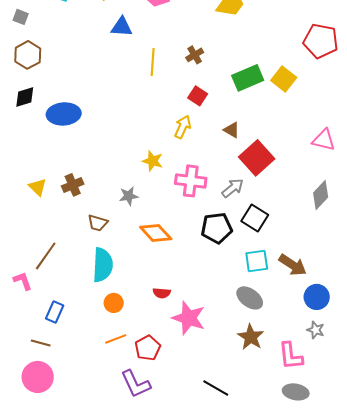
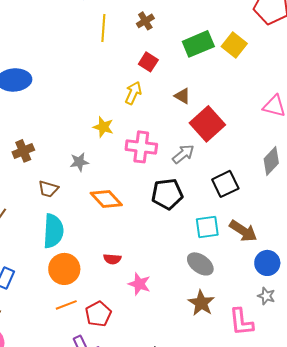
black square: (255, 218) -> (225, 184), moved, turned 32
orange circle: (114, 303) -> (64, 269), size x1.6
pink star: (189, 318) -> (139, 284), size x0.7

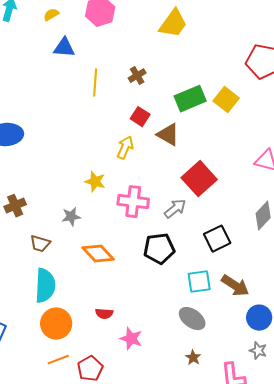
brown triangle: (182, 96) -> (168, 135), moved, size x1.4
brown star: (201, 303) -> (193, 358), size x0.6

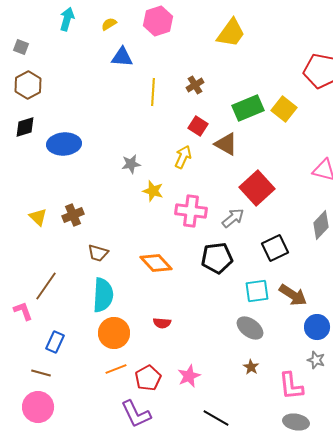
gray star: (71, 217) -> (131, 164), moved
pink star: (131, 339) -> (189, 376), moved, turned 30

